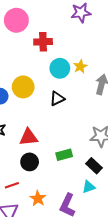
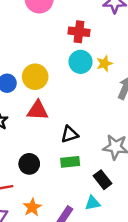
red cross: (43, 42) -> (79, 32), moved
black triangle: (57, 99) -> (70, 134), moved
red triangle: (28, 137) -> (38, 110), moved

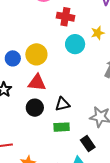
red cross: (79, 32) -> (65, 17), moved
yellow star: (104, 63) -> (98, 33), moved
black circle: (29, 164) -> (35, 108), moved

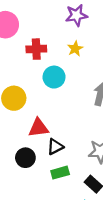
yellow star: (98, 33) -> (75, 49), moved
red triangle: (37, 83) -> (38, 128), moved

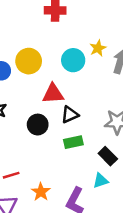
yellow star: (75, 49) -> (98, 48), moved
cyan circle: (54, 77) -> (73, 60), moved

